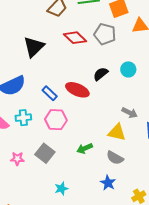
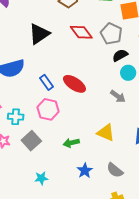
black semicircle: (101, 74) -> (120, 55), moved
gray arrow: (130, 113) -> (118, 96), moved
cyan cross: (23, 118) -> (16, 117), moved
gray semicircle: (115, 158) -> (115, 170), moved
blue star: (108, 183) -> (85, 171), moved

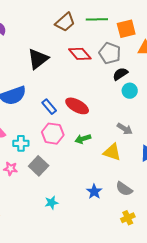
gray arrow: (118, 96) -> (125, 129), moved
green arrow: (71, 143) -> (83, 139), moved

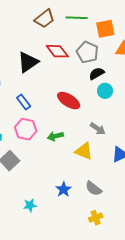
black triangle: (38, 59) -> (28, 62), moved
red ellipse: (77, 106) -> (69, 101), moved
cyan star: (51, 203) -> (30, 205), moved

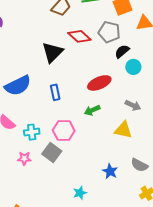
red ellipse: (69, 101) -> (99, 83), turned -45
blue rectangle: (24, 102) -> (55, 92), turned 35
pink hexagon: (26, 129) -> (64, 131), moved
green arrow: (55, 136) -> (92, 110), moved

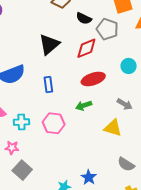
red diamond: (79, 36) -> (86, 48), moved, turned -70
black semicircle: (122, 51) -> (84, 18), moved, turned -119
gray square: (52, 152) -> (22, 170), moved
blue star: (110, 171) -> (89, 177), moved

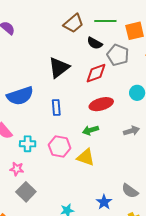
gray arrow: (125, 104) -> (131, 131), turned -49
yellow triangle: (113, 128) -> (86, 157), moved
blue star: (89, 177) -> (104, 202), moved

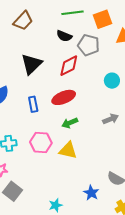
brown trapezoid: (73, 23) -> (23, 21), moved
red ellipse: (101, 104) -> (64, 97), moved

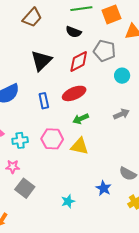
gray pentagon: (89, 45) -> (104, 51), moved

